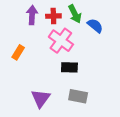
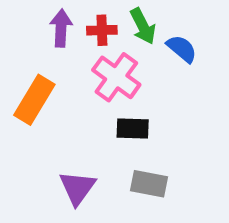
orange rectangle: (18, 52) -> (34, 100), size x1.6

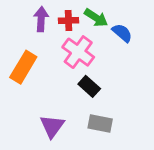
green arrow: (143, 26) -> (96, 18), turned -30
black rectangle: (133, 128) -> (89, 86), turned 40

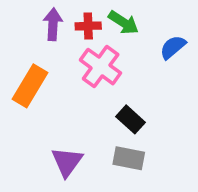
blue semicircle: (122, 33) -> (173, 47), moved, turned -80
black rectangle: (89, 86) -> (130, 119), moved

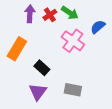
red cross: (88, 26) -> (50, 15), turned -32
pink cross: (101, 67) -> (73, 41), moved
black rectangle: (130, 119) -> (42, 68), moved

